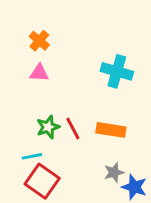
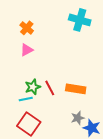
cyan cross: (117, 71) -> (80, 20), moved
pink triangle: (39, 73) -> (27, 50), turned -32
cyan line: (32, 156) -> (26, 99), moved

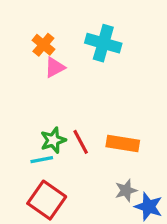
cyan cross: (80, 20) -> (103, 43), moved
pink triangle: (27, 50) -> (55, 67), moved

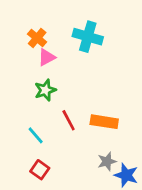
green star: (53, 140) -> (45, 90), moved
cyan line: (42, 160) -> (36, 135), turned 60
red square: (47, 200) -> (40, 170), size x0.6

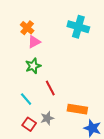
cyan cross: (88, 37) -> (78, 27), moved
orange rectangle: (104, 122) -> (77, 109), moved
gray star: (107, 161) -> (47, 118), moved

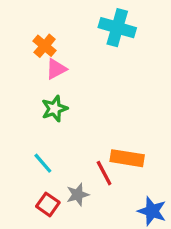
cyan cross: (78, 27) -> (117, 28), moved
red line: (50, 88) -> (104, 173), moved
orange rectangle: (77, 109) -> (127, 158), moved

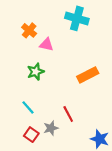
pink triangle: (56, 69) -> (46, 45), moved, turned 40
orange rectangle: (127, 158) -> (88, 75), moved, turned -36

